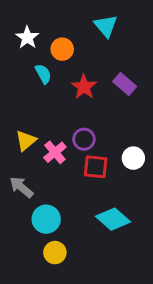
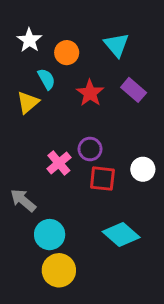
cyan triangle: (106, 26) -> (116, 45), moved
yellow triangle: (26, 141) -> (28, 102), moved
yellow circle: (55, 253) -> (59, 270), size x1.4

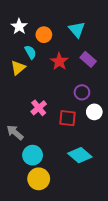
purple circle: (90, 149) -> (82, 92), moved

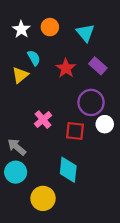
orange circle: (44, 35) -> (50, 27), moved
purple circle: (82, 92) -> (91, 102), size x1.5
cyan circle: (33, 155) -> (16, 172), moved
cyan diamond: (80, 155) -> (68, 170), moved, turned 55

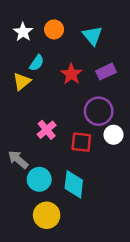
cyan semicircle: (34, 58) -> (37, 63), turned 63
purple rectangle: (98, 66) -> (106, 72), turned -66
cyan circle: (16, 172) -> (39, 179), moved

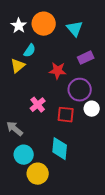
orange circle: (54, 29) -> (44, 24), size x1.5
red star: (71, 74) -> (58, 71), moved, turned -30
cyan circle: (39, 179) -> (24, 155), moved

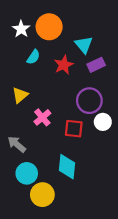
cyan triangle: (75, 29) -> (84, 45), moved
yellow triangle: (18, 66) -> (20, 95), moved
red star: (58, 71) -> (64, 65), moved, turned -30

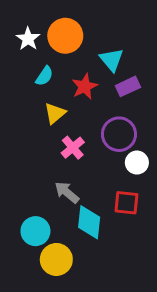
yellow triangle: (20, 95) -> (55, 113), moved
pink cross: (42, 117) -> (73, 148), moved
red square: (74, 129) -> (126, 203), moved
gray arrow: (17, 144) -> (67, 192), moved

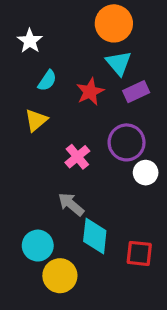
orange circle: (65, 36) -> (114, 23), moved
yellow triangle: (55, 113) -> (36, 120), moved
red square: (126, 203) -> (139, 253), moved

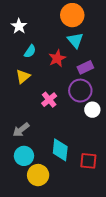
purple rectangle: (136, 92) -> (85, 67), moved
gray arrow: (71, 204) -> (21, 130), moved, turned -78

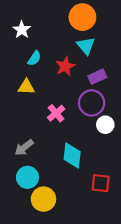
yellow triangle: (23, 76) -> (26, 87), turned 42
cyan diamond: (60, 150) -> (72, 156), moved

